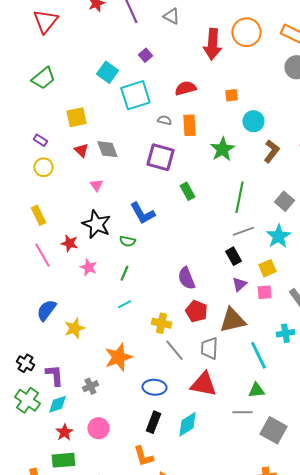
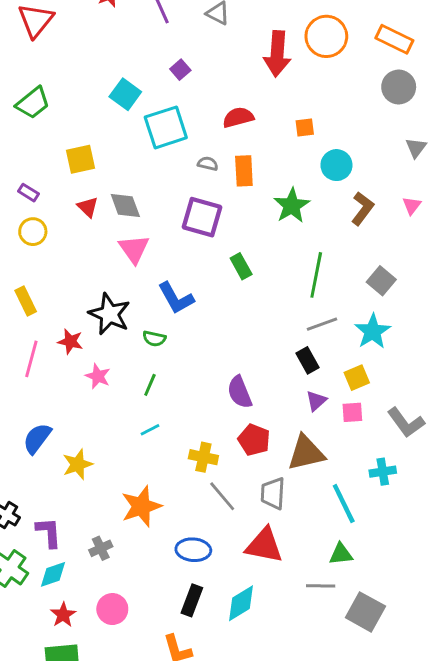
pink triangle: (96, 185) -> (134, 249), moved, size x1.6
pink line: (42, 255) -> (31, 359), turned 45

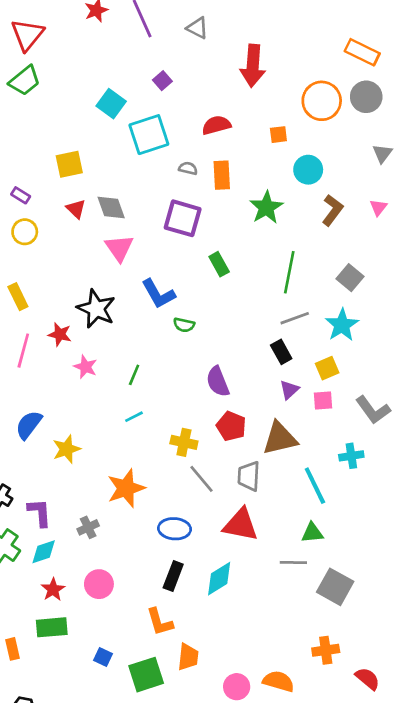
orange circle: (326, 36) -> (322, 101), moved
green trapezoid: (33, 103) -> (25, 81), moved
green semicircle: (154, 339) -> (184, 325), moved

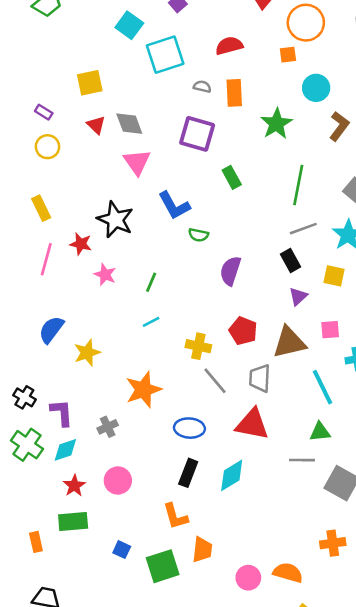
orange circle: (322, 101) -> (306, 23), moved
yellow square: (327, 368) -> (334, 276), turned 35
purple semicircle: (218, 382) -> (230, 271), moved, turned 40
pink square: (323, 401) -> (330, 330), moved

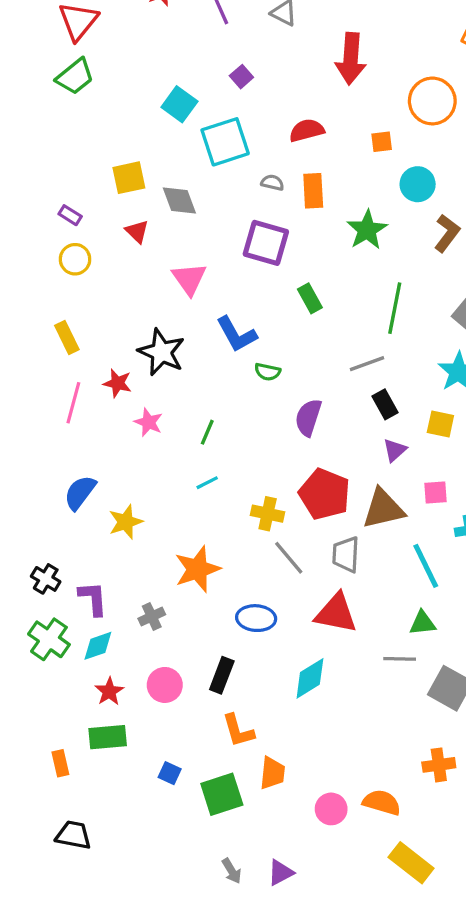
orange circle: (306, 23) -> (432, 101), moved
gray diamond: (129, 124) -> (179, 201), moved
gray line: (303, 229) -> (367, 364), moved
red pentagon: (243, 331) -> (325, 494), size x1.4
black rectangle: (188, 473) -> (222, 675), moved

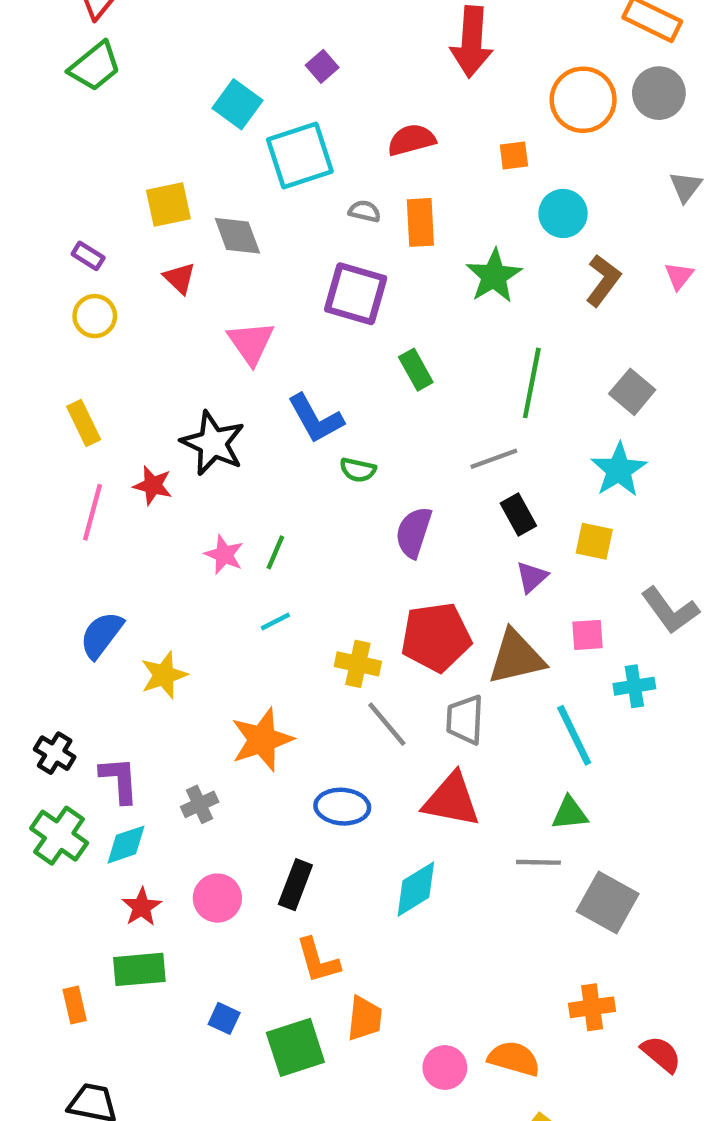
pink star: (148, 422) -> (224, 555), moved
red pentagon: (325, 494) -> (436, 637), turned -30

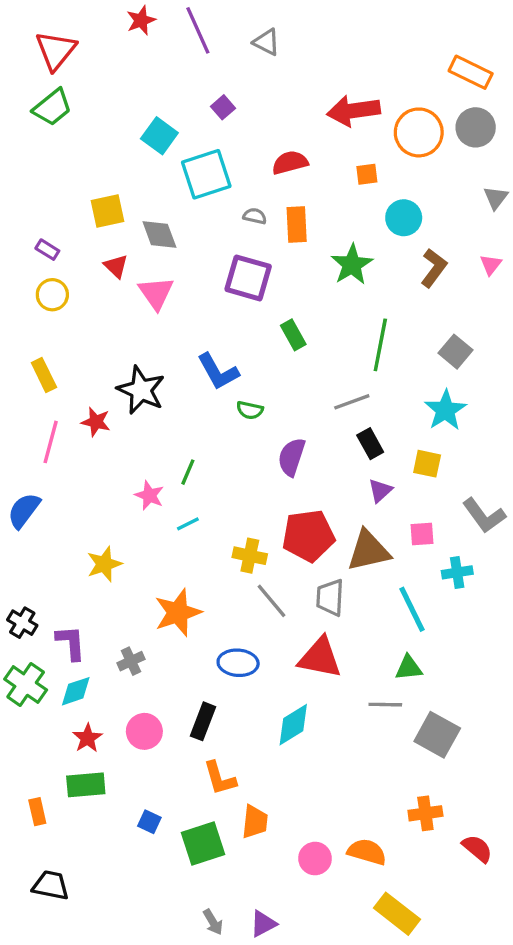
red arrow: (472, 42) -> (353, 111), moved, turned 78
pink triangle: (251, 343) -> (156, 293), moved
pink star: (224, 555) -> (149, 495), moved
blue semicircle: (101, 635) -> (24, 511), moved

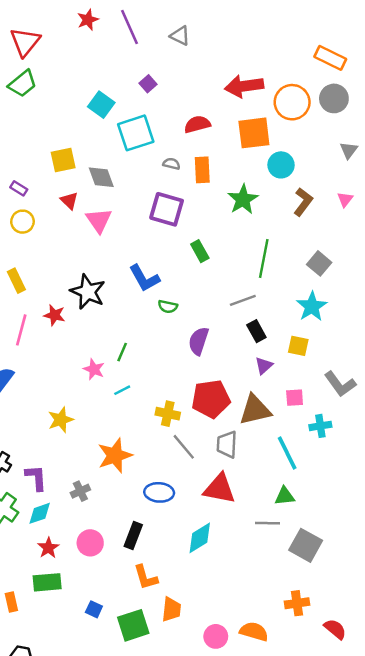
orange square: (367, 174) -> (254, 133), size x2.0

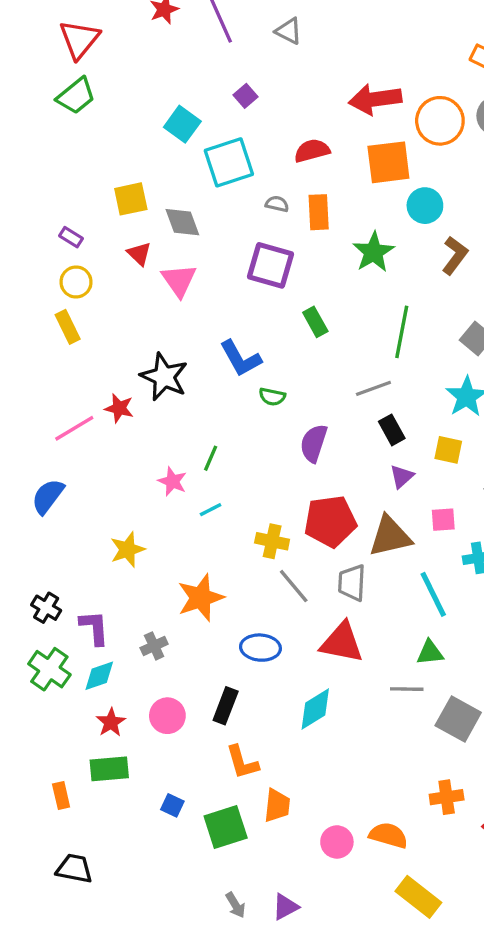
yellow rectangle: (16, 281) -> (68, 327), moved
pink line: (21, 330) -> (74, 428), turned 44

